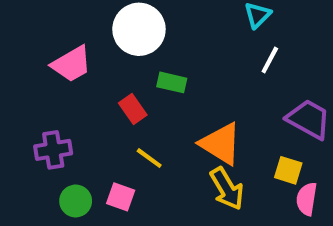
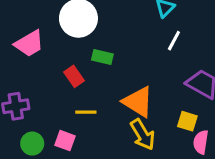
yellow line: (149, 158) -> (86, 112), turned -36

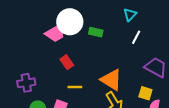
pink trapezoid: (29, 44) -> (55, 33), moved
green rectangle: (102, 57) -> (96, 32), moved

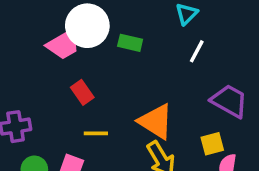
yellow square: (145, 93) -> (212, 144), turned -32

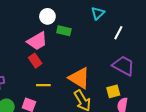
white circle: (87, 26) -> (47, 16), moved, size x0.6
pink trapezoid: (63, 44) -> (37, 41), moved
white line: (197, 51) -> (118, 33), moved

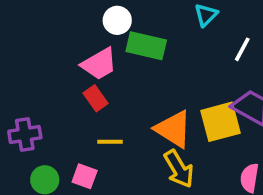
green rectangle: (64, 31) -> (146, 46), size x1.5
yellow square: (113, 91) -> (220, 122), moved, size x1.6

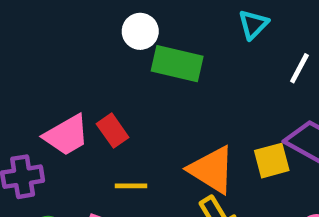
pink trapezoid: (99, 64) -> (66, 135), moved
yellow square: (220, 122) -> (272, 161), size x0.7

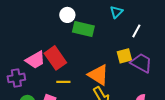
red rectangle: (113, 131) -> (55, 58), size x1.6
yellow square: (272, 161) -> (124, 56), moved

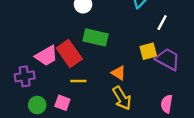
green rectangle: (83, 29) -> (96, 37), moved
orange triangle: (98, 75) -> (118, 73), size x0.6

